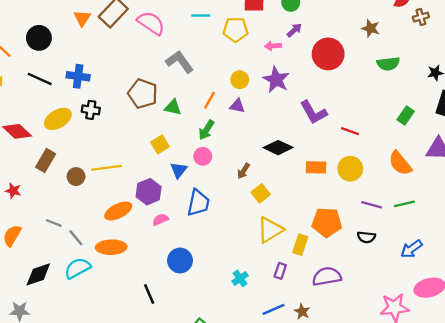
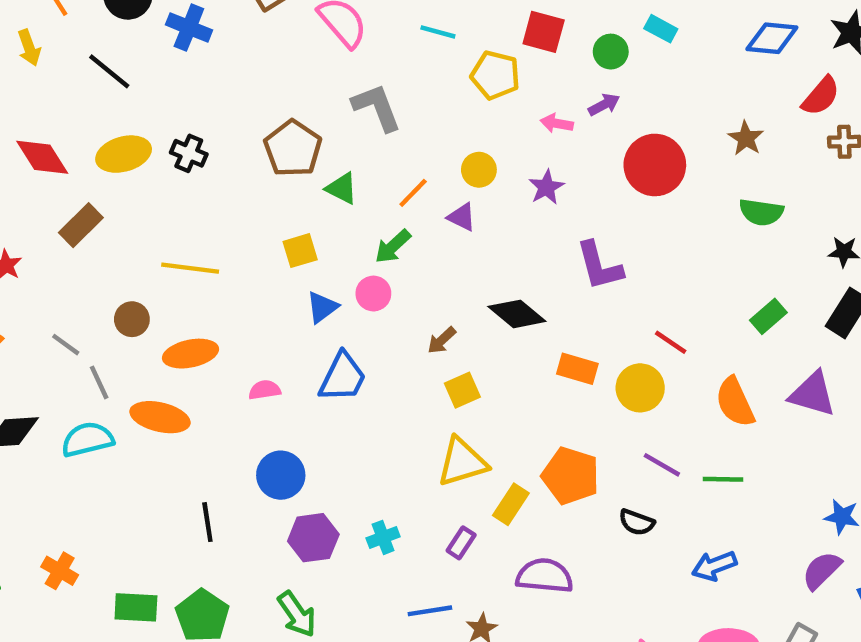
blue cross: (78, 76) -> (189, 27), moved
purple star: (276, 80) -> (546, 187), size x0.7
red line: (350, 131) -> (671, 342), moved
brown circle: (76, 177) -> (132, 319), moved
purple hexagon: (149, 192) -> (313, 538), moved

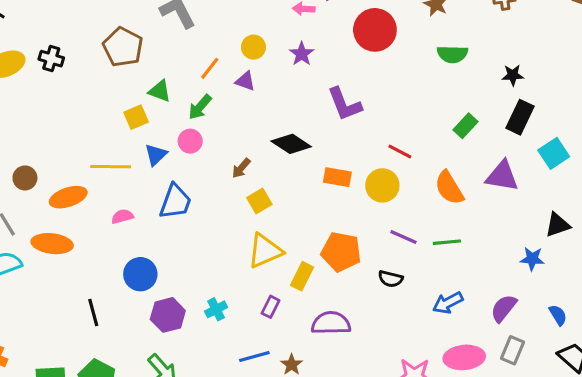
green triangle: (342, 188) -> (160, 91), moved
yellow line: (190, 268) -> (111, 167), moved
purple semicircle: (822, 570) -> (504, 308), moved

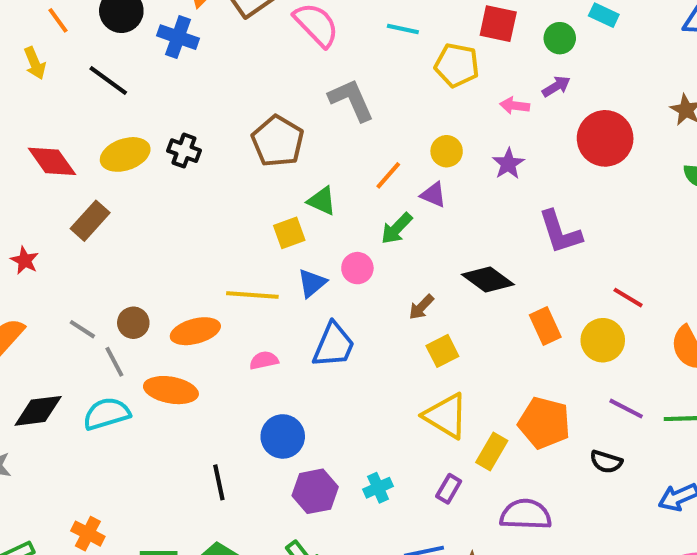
green arrow: (200, 107) -> (397, 228), moved
orange rectangle: (337, 177) -> (545, 326), turned 52
brown circle: (25, 178) -> (133, 323), moved
yellow triangle: (265, 251) -> (446, 416), turned 51

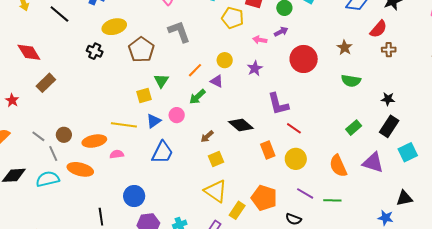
yellow ellipse: (125, 154) -> (114, 27), moved
green triangle: (322, 201) -> (161, 81), turned 35
red line: (628, 298) -> (294, 128), moved
pink semicircle: (264, 360) -> (117, 154), moved

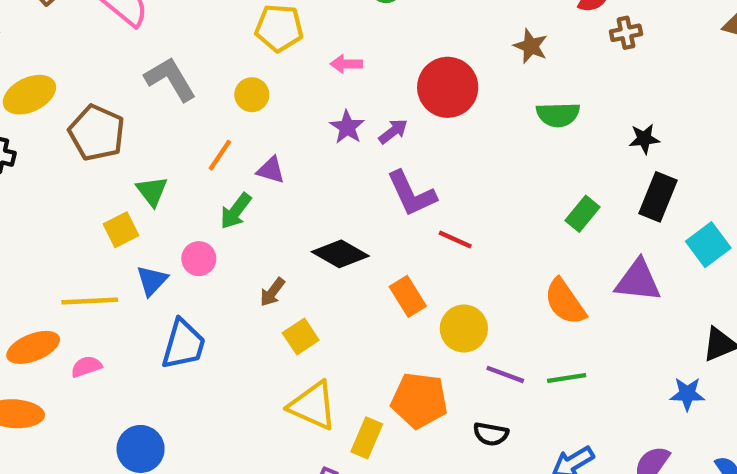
purple arrow: (281, 32) -> (393, 131), moved
yellow circle: (225, 60) -> (252, 95), moved
yellow circle: (296, 159) -> (464, 329), moved

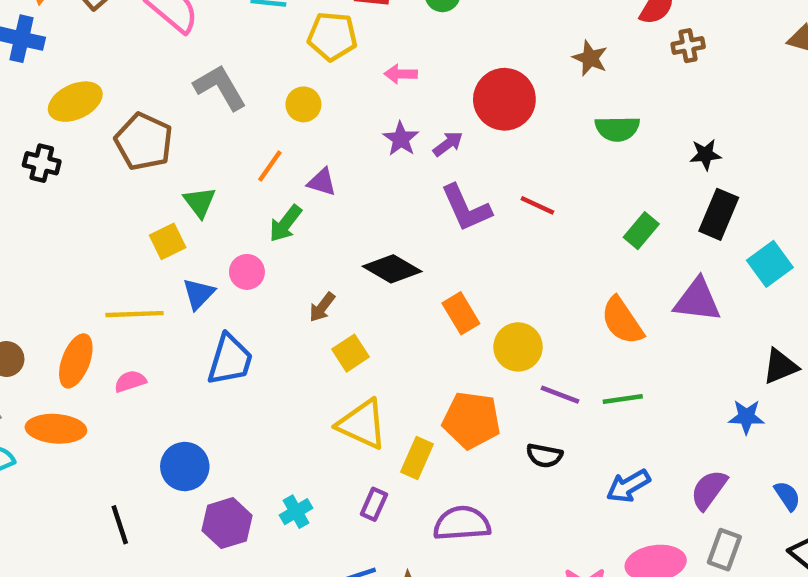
red line: (455, 240) -> (537, 205), moved
orange ellipse: (33, 347) -> (76, 361), turned -48

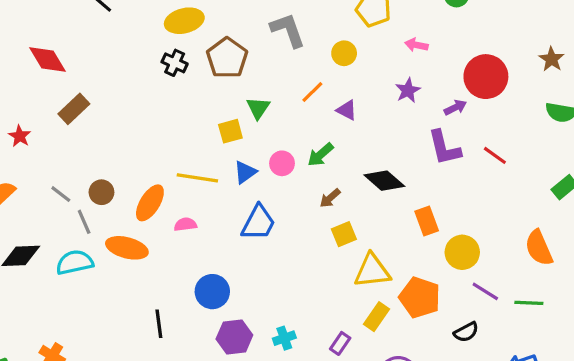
purple arrow: (448, 144) -> (455, 107), moved
black cross: (42, 163) -> (175, 63), moved
green arrow: (285, 224) -> (320, 155), moved
yellow triangle: (362, 424) -> (372, 271), moved, turned -42
black semicircle: (544, 456) -> (466, 332), turned -50

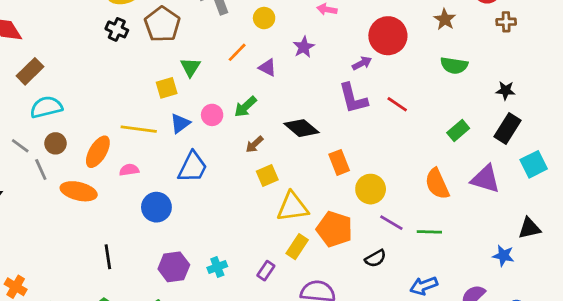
purple star: (408, 90) -> (304, 47), moved
cyan semicircle: (75, 262) -> (46, 107), moved
blue circle: (212, 292) -> (156, 207), moved

